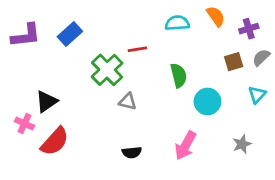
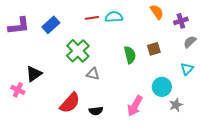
cyan semicircle: (177, 23) -> (114, 17), moved
red line: (137, 49) -> (92, 18), moved
brown square: (234, 62) -> (154, 49), moved
cyan circle: (207, 102) -> (162, 87), moved
red semicircle: (55, 141) -> (70, 103), moved

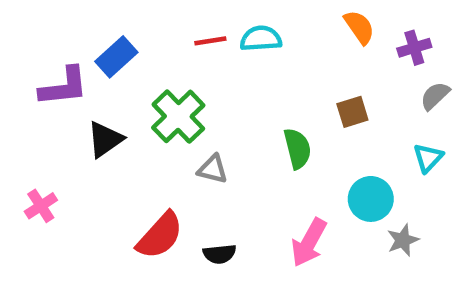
purple L-shape: (19, 26) -> (64, 87), moved
green semicircle: (130, 55) -> (297, 149), moved
black triangle: (34, 74) -> (105, 139), moved
pink cross: (18, 90) -> (41, 206), turned 32

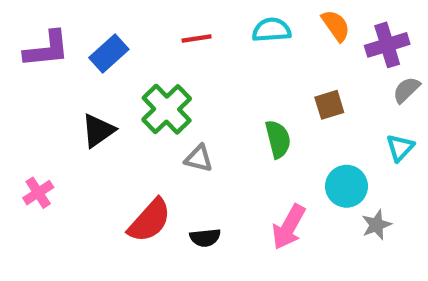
cyan semicircle: (261, 39) -> (272, 30), moved
purple cross: (414, 48) -> (387, 45), size x1.4
purple L-shape: (64, 87) -> (47, 49), moved

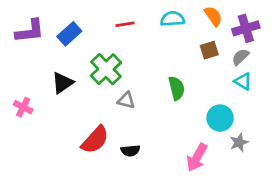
gray semicircle: (406, 90) -> (240, 57), moved
brown square: (329, 105) -> (209, 50), moved
cyan triangle: (400, 148) -> (243, 81), moved, turned -42
pink cross: (38, 193) -> (23, 107), moved, turned -30
pink arrow: (289, 227) -> (197, 157), moved

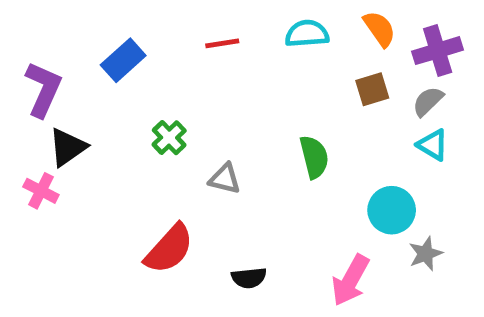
purple L-shape: (30, 31) -> (43, 89), moved, turned -60
green cross: (106, 69) -> (169, 138), moved, size x0.6
black triangle: (62, 83) -> (68, 147), moved
black semicircle: (130, 151) -> (249, 278), moved

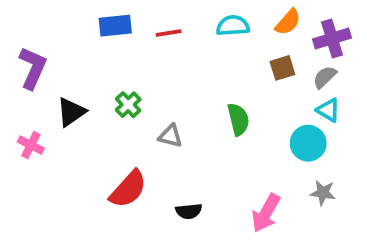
orange semicircle: (380, 29) -> (288, 22), turned 76
blue rectangle: (123, 60) -> (115, 26), moved, turned 36
black triangle: (68, 147) -> (71, 112), moved
cyan circle: (392, 210) -> (308, 143), moved
gray star: (425, 254) -> (323, 193), turned 30

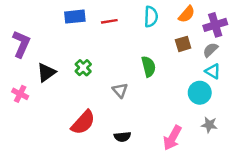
cyan semicircle: (233, 26) -> (151, 17), turned 96
green semicircle: (238, 119) -> (149, 67), moved
gray triangle: (170, 136) -> (120, 90), moved, turned 35

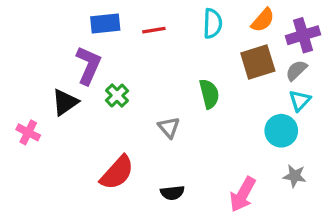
purple L-shape: (21, 44) -> (89, 65), moved
brown square: (183, 44) -> (258, 62), size x1.5
cyan triangle: (213, 71) -> (300, 101), turned 42

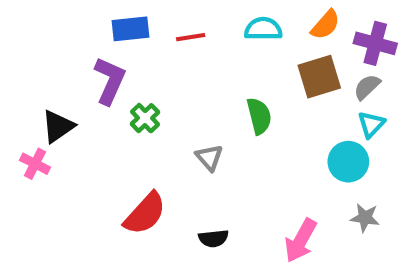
cyan semicircle: (213, 23) -> (263, 29), turned -92
purple cross: (303, 35) -> (375, 43), turned 32
black triangle: (65, 102) -> (58, 126), moved

